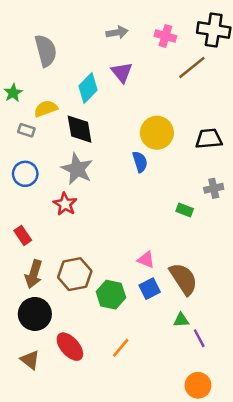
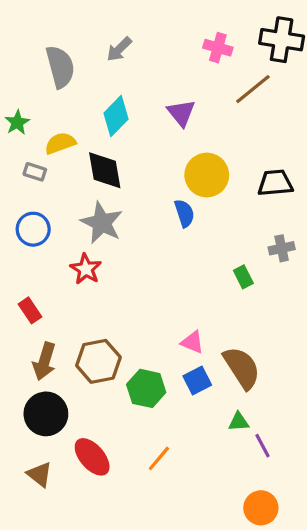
gray arrow: (117, 32) -> (119, 49), moved, turned 145
purple triangle: (122, 72) -> (181, 113), moved
green rectangle: (185, 210) -> (243, 277), turned 42

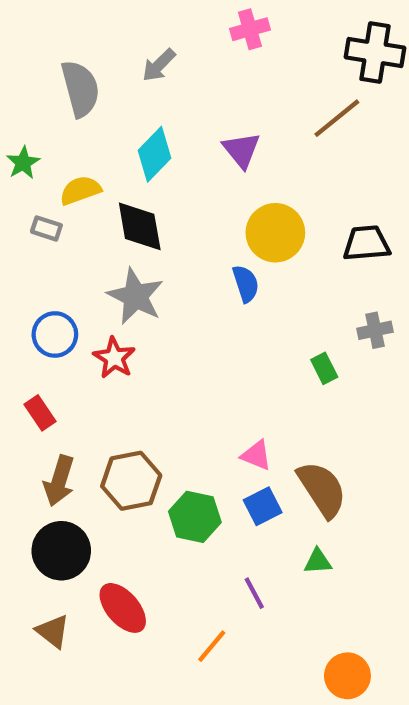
pink cross: (218, 48) -> (250, 29), moved, turned -32
blue circle: (33, 229) -> (55, 334), moved
purple line: (262, 446) -> (254, 593), moved
orange line: (159, 458) -> (212, 646), moved

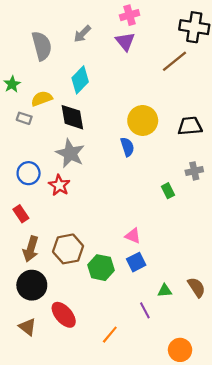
purple triangle: (241, 150) -> (125, 41), moved
brown semicircle: (322, 489) -> (196, 287), moved, size x0.7
purple line: (254, 593) -> (145, 310), moved

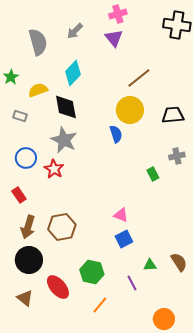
brown line: (175, 61) -> (139, 78), moved
gray rectangle: (24, 118) -> (20, 116), moved
green hexagon: (101, 268) -> (92, 272), moved

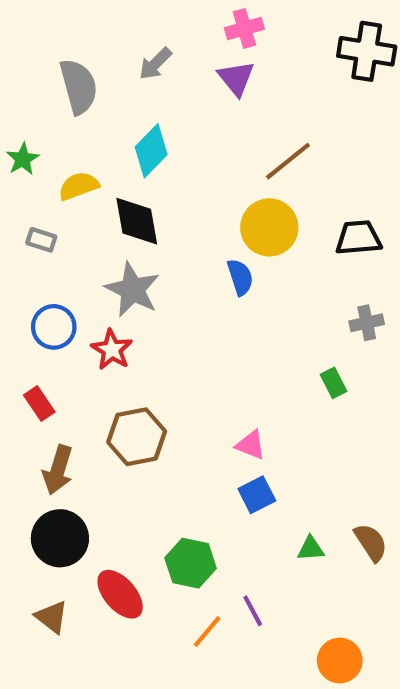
green rectangle: (153, 174) -> (334, 383), moved
brown hexagon: (62, 227) -> (137, 437), moved
purple line: (132, 283) -> (253, 611), moved

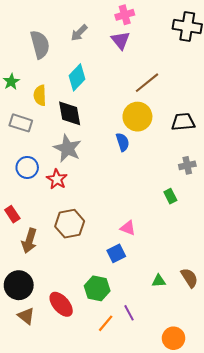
yellow semicircle: (79, 186) -> (40, 95), turned -72
gray rectangle: (41, 240) -> (21, 123), size x1.5
red rectangle: (39, 404) -> (12, 214), moved
blue square: (257, 495) -> (116, 253), moved
black circle: (60, 538) -> (19, 285), moved

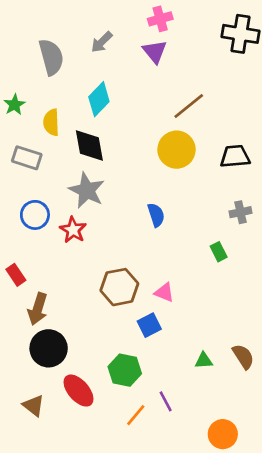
blue semicircle: (123, 142) -> (156, 215), moved
brown hexagon: (70, 224) -> (119, 287), moved
black circle: (19, 285) -> (49, 348), moved

